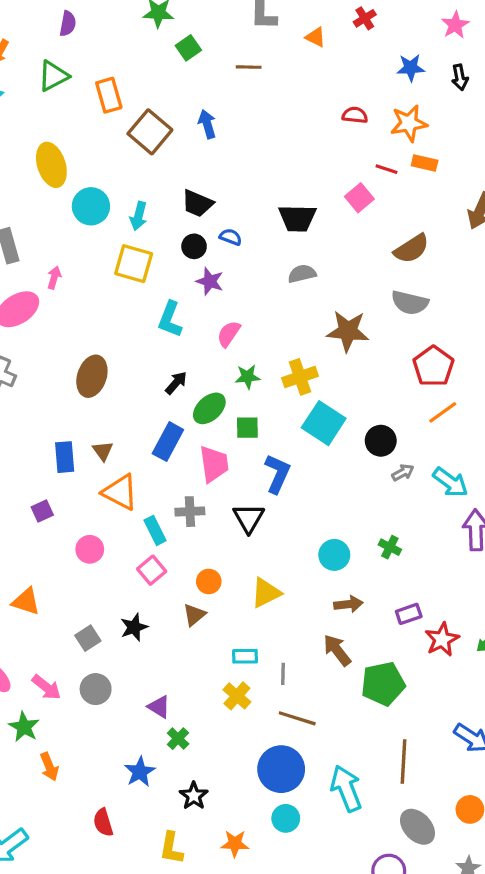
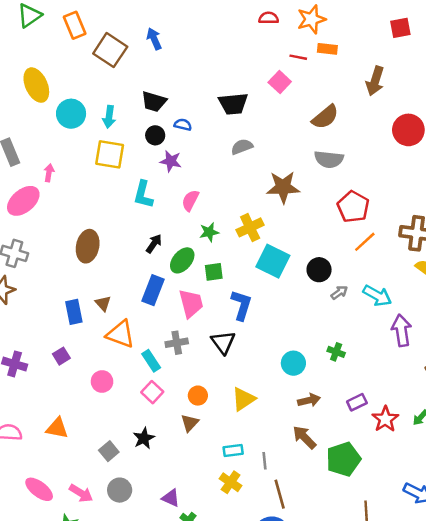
brown line: (297, 718) -> (280, 494), turned 64

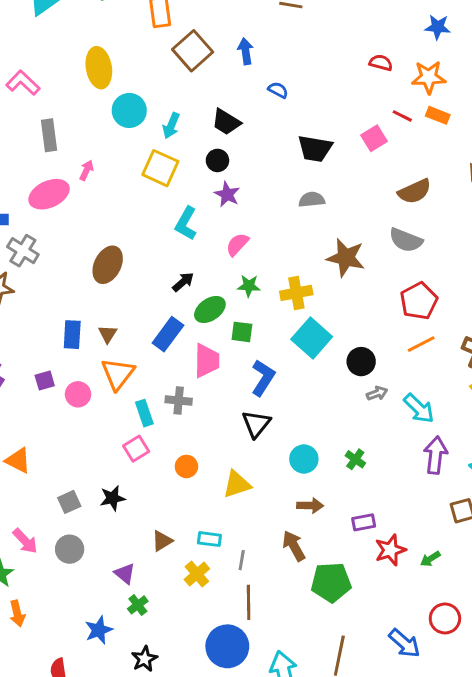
blue semicircle: (183, 125) -> (278, 90), moved
orange triangle: (120, 334) -> (118, 374), turned 32
black triangle: (223, 342) -> (256, 424), moved
pink circle: (102, 382) -> (78, 394), moved
brown triangle: (190, 423) -> (162, 541), moved

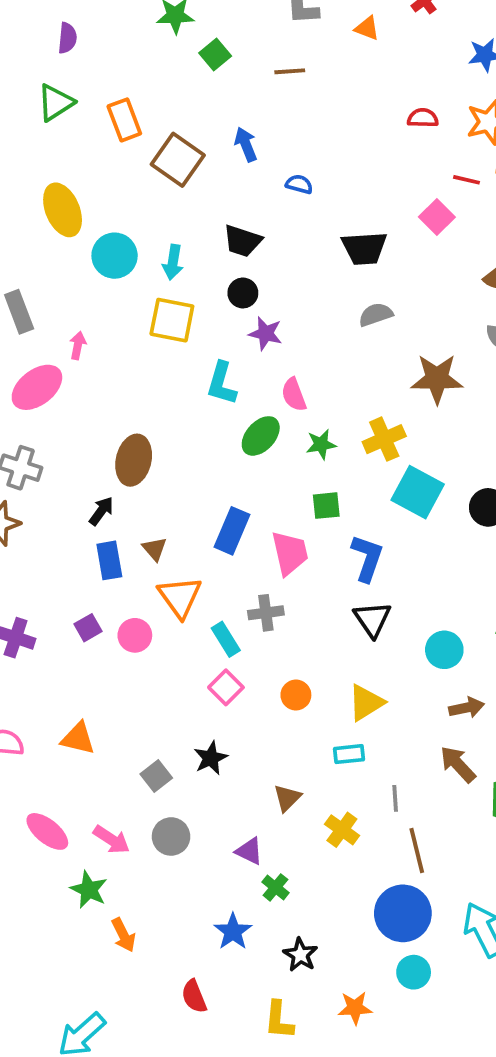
pink semicircle: (237, 244) -> (294, 395), turned -50
black arrow: (183, 282) -> (101, 511), moved
green ellipse: (210, 309) -> (261, 436), moved
cyan rectangle: (209, 539) -> (349, 754), moved

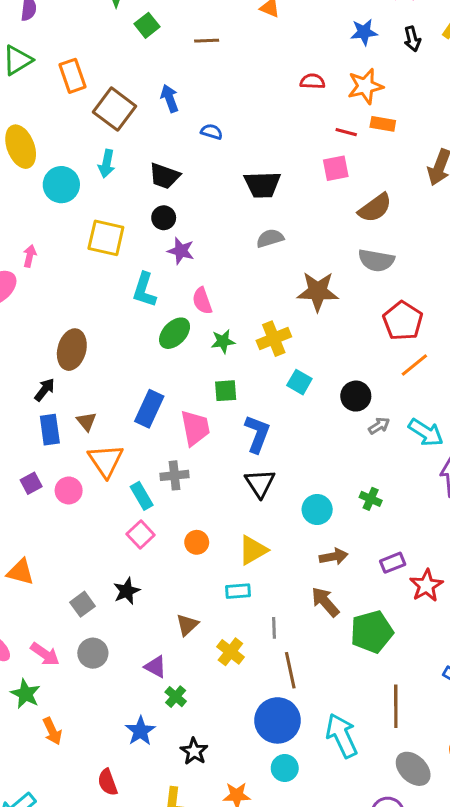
pink square: (437, 217) -> (336, 168), moved, turned 32
cyan arrow: (173, 262) -> (107, 164), moved
cyan square: (418, 492) -> (299, 382), size x0.6

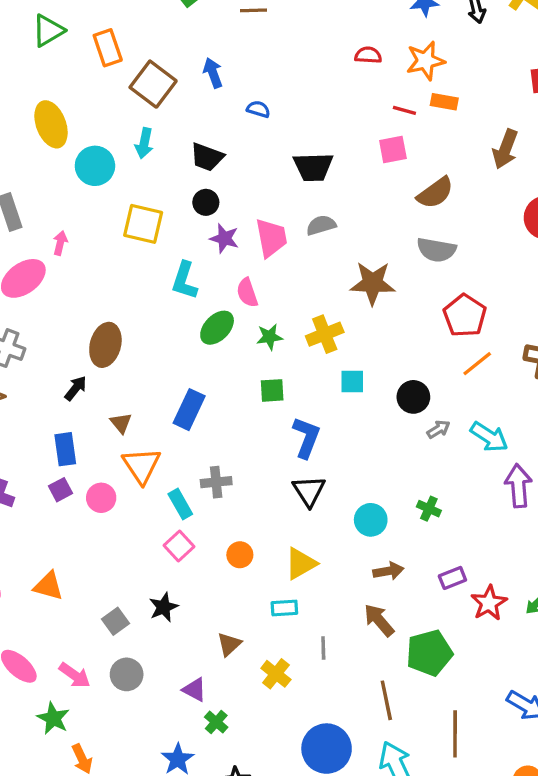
cyan square: (299, 382) -> (352, 381), turned -30
pink trapezoid: (195, 428) -> (271, 238), moved
blue rectangle: (50, 430) -> (65, 449), moved
brown line: (290, 670) -> (386, 700), moved

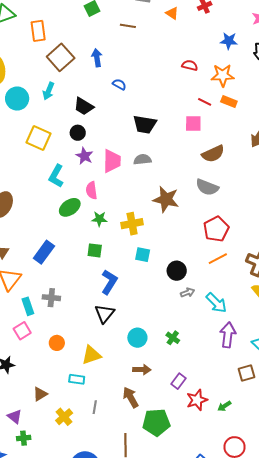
purple rectangle: (452, 578) -> (179, 381), turned -42
green cross: (216, 722) -> (24, 438), turned 32

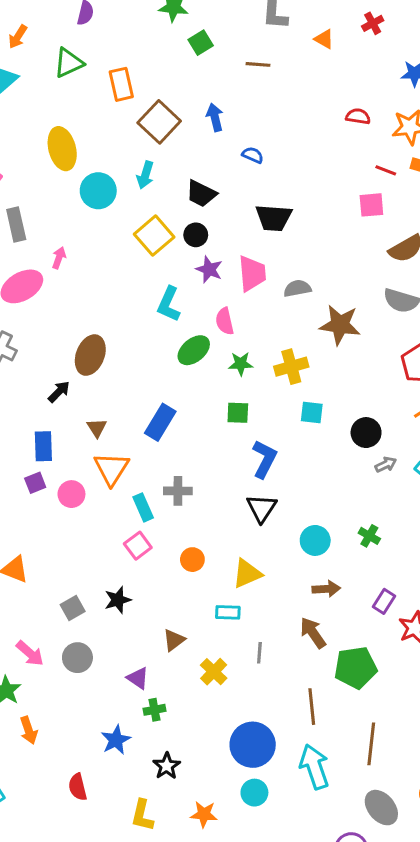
black trapezoid: (145, 124) -> (274, 218), moved
yellow square: (39, 138) -> (154, 236), moved, turned 30
gray semicircle: (143, 159) -> (297, 288), moved

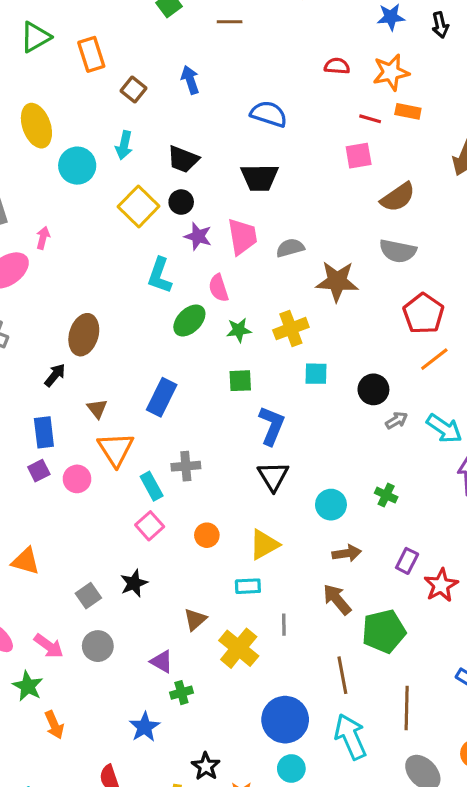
brown square: (159, 122) -> (133, 89), size x0.6
blue semicircle: (253, 155) -> (269, 114), moved, size x1.6
yellow cross: (214, 672) -> (239, 648), size x1.4
black star: (167, 766) -> (206, 766), moved

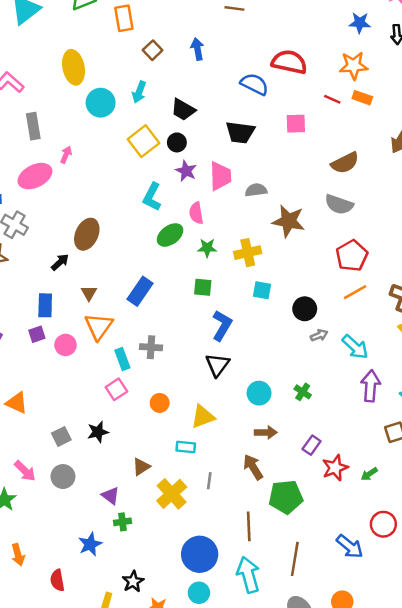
red semicircle: (337, 66) -> (289, 62), moved, size x1.8
pink square: (359, 156) -> (296, 124), moved
orange arrow: (54, 725) -> (18, 555), moved

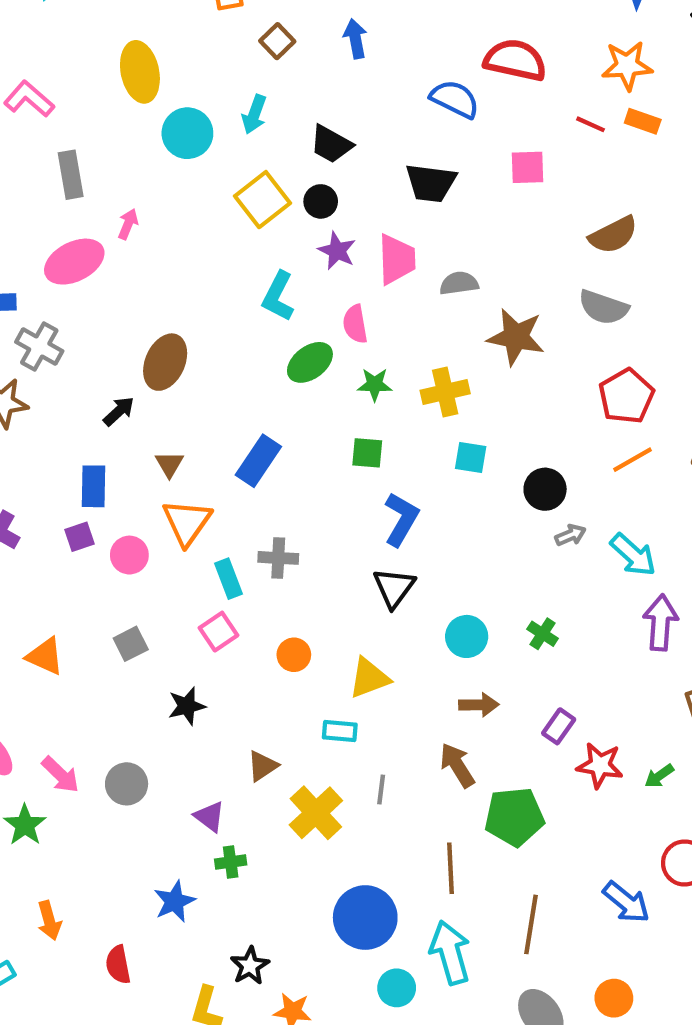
gray square: (61, 437) -> (131, 644), moved
red star: (335, 468) -> (600, 765), turned 30
cyan circle: (199, 593) -> (397, 988), moved

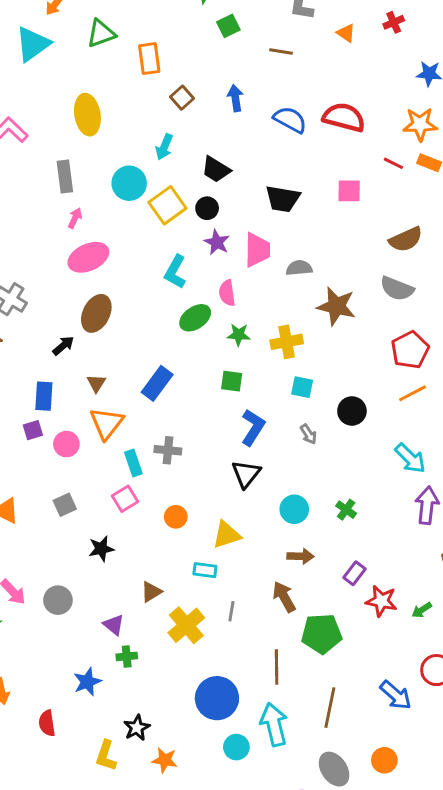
blue semicircle: (455, 99) -> (290, 120), moved
cyan circle: (187, 133) -> (129, 183), moved
gray rectangle: (71, 175) -> (65, 177), moved
pink ellipse: (74, 262) -> (88, 257), moved
gray arrow: (570, 535) -> (308, 434), moved, turned 78

